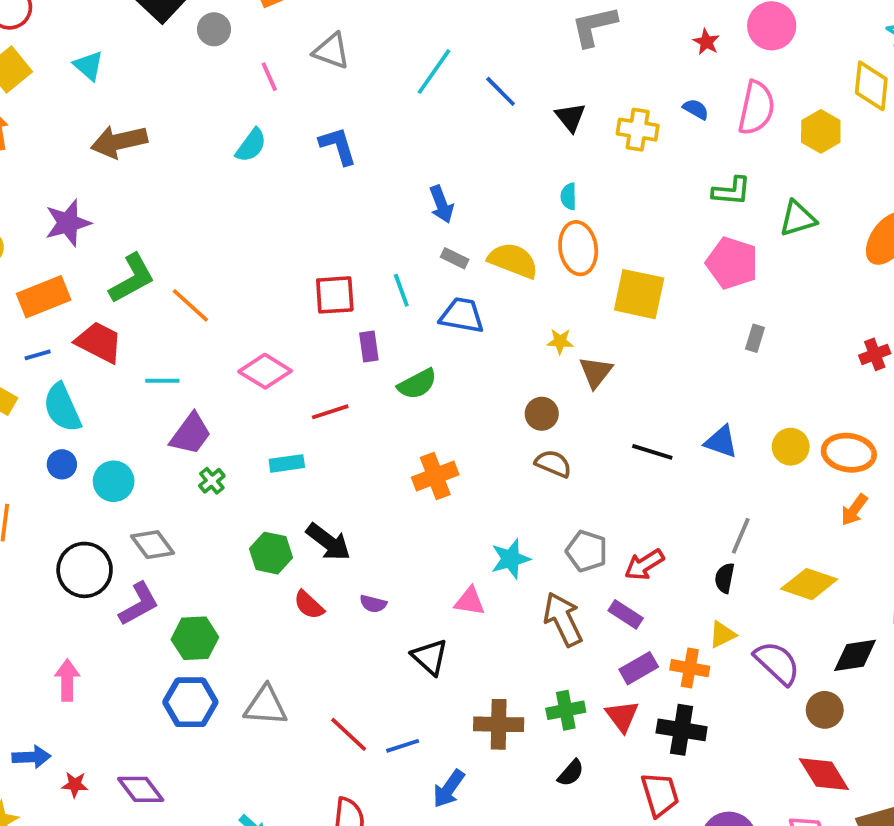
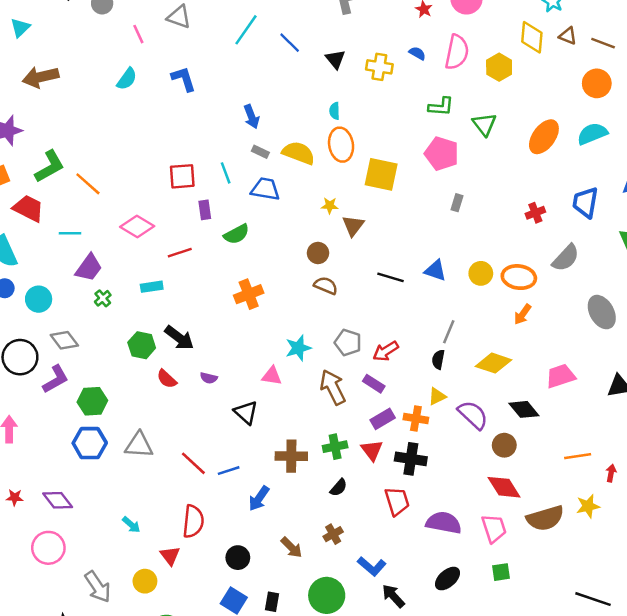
cyan triangle: (89, 66) -> (20, 28), turned 35
green triangle: (798, 219) -> (484, 124), turned -50
black diamond: (855, 655) -> (524, 409), turned 60

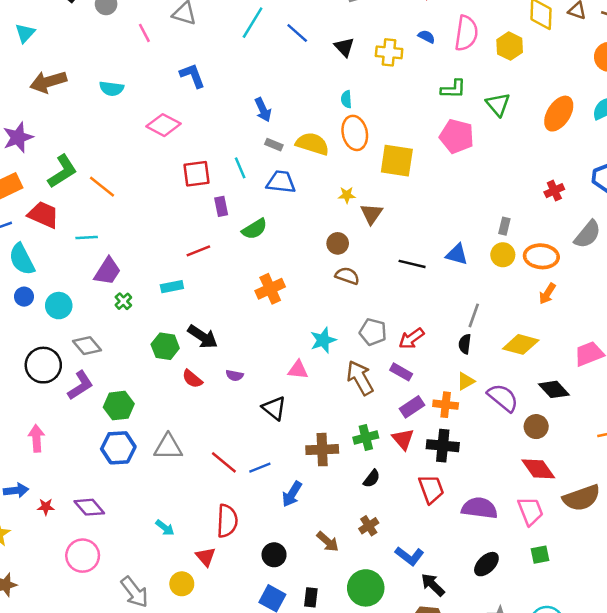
cyan semicircle: (127, 79) -> (112, 89), moved, turned 65
gray rectangle: (457, 203) -> (504, 226), moved
pink diamond: (137, 226) -> (163, 125), moved

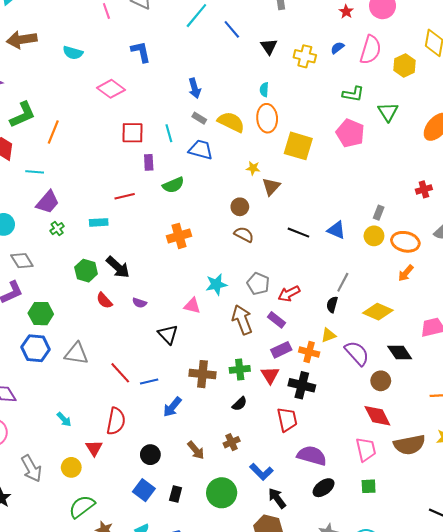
blue semicircle: (426, 37) -> (337, 48), turned -72
orange line: (102, 187) -> (53, 132), turned 65
purple semicircle: (480, 508) -> (312, 456), moved

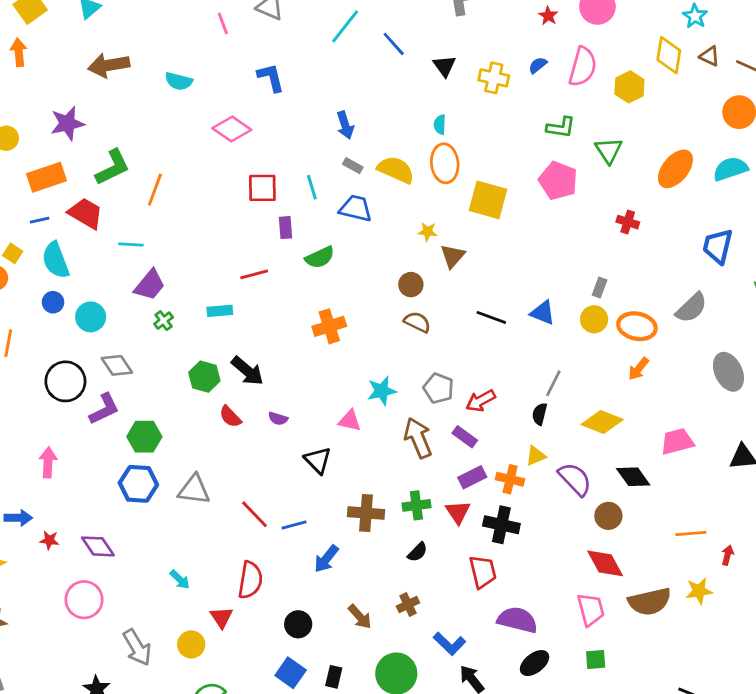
red cross: (424, 189) -> (628, 222), moved, turned 35

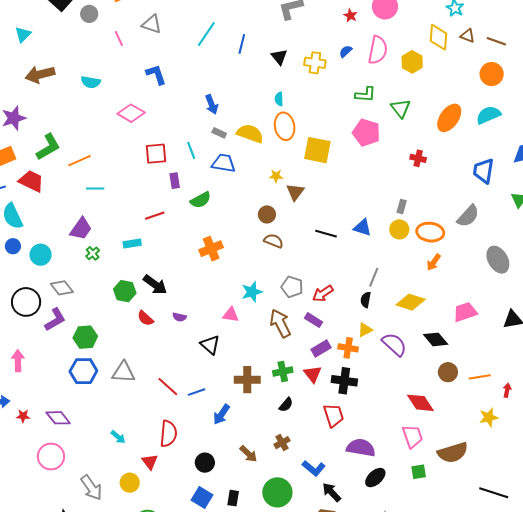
blue line: (394, 44) -> (242, 44), turned 60
orange line: (155, 190) -> (80, 161), turned 50
cyan line: (131, 244) -> (95, 188), moved
brown circle: (608, 516) -> (448, 372), moved
brown semicircle: (650, 602) -> (453, 453), moved

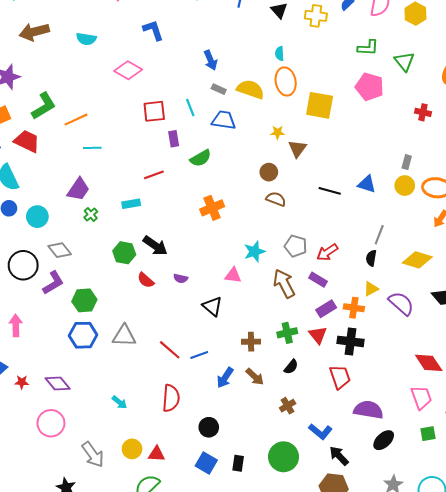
brown cross: (247, 380) -> (251, 342), size x0.7
brown arrow: (248, 454) -> (255, 377), moved
red triangle: (150, 462) -> (156, 454), moved, turned -48

